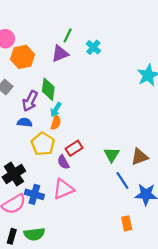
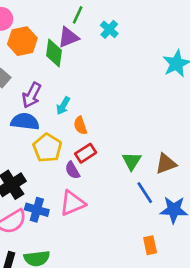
green diamond: (48, 89) -> (54, 53), moved
blue semicircle: (25, 122) -> (25, 122), size x1.5
orange semicircle: (56, 122) -> (80, 125), moved, turned 144

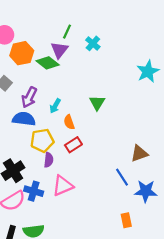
purple triangle: (68, 37) -> (59, 50), turned -30
green diamond: (54, 53) -> (48, 63), turned -60
yellow pentagon: (47, 148) -> (42, 140), turned 30
green triangle: (132, 161) -> (97, 103), moved
purple semicircle: (72, 170) -> (49, 160), moved, turned -144

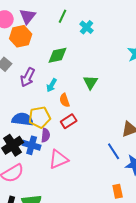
purple triangle: (59, 50) -> (28, 16), moved
green diamond: (48, 63) -> (58, 55), moved, turned -50
blue semicircle: (24, 119) -> (23, 119), moved
blue cross: (34, 191) -> (32, 145), moved

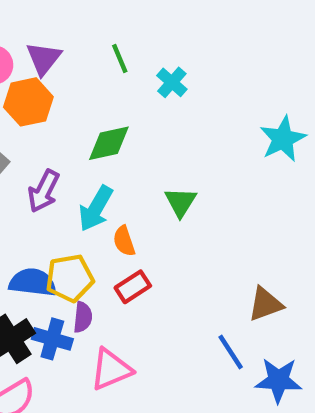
green line: (63, 16) -> (120, 58), turned -48
cyan arrow: (52, 85) -> (96, 208), size x1.5

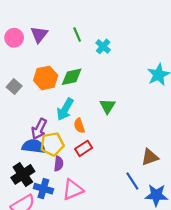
orange hexagon: (28, 102) -> (46, 78), moved
purple arrow: (44, 191) -> (39, 129), moved
blue cross: (52, 339) -> (43, 189), moved

